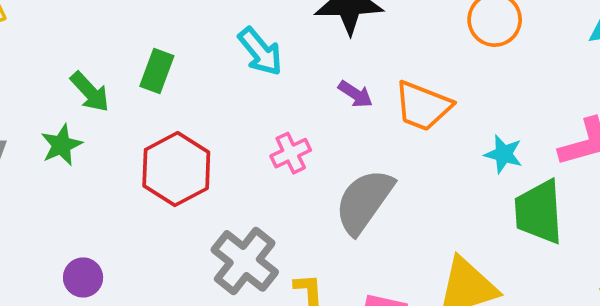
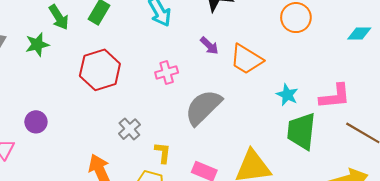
gray cross: (245, 261) -> (129, 129), size x0.6

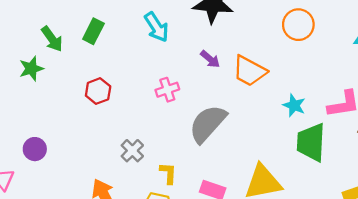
red hexagon: (100, 70) -> (98, 91), size x0.6

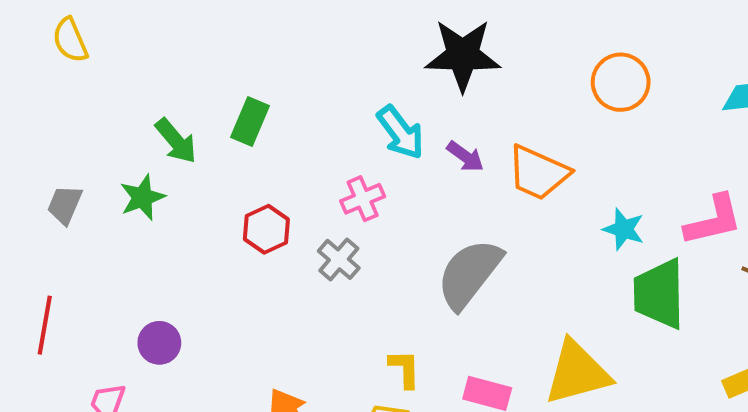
cyan arrow: (156, 27) -> (401, 132), moved
pink cross: (167, 90) -> (363, 199), moved
gray cross: (132, 151) -> (339, 259), moved

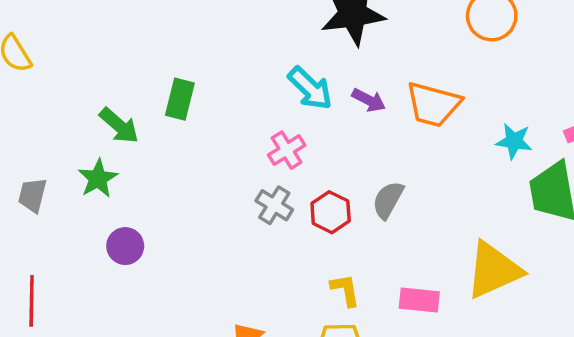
red hexagon: (266, 229) -> (331, 212), moved
gray semicircle: (469, 274) -> (388, 200), size x0.6
purple circle: (159, 343) -> (125, 246), moved

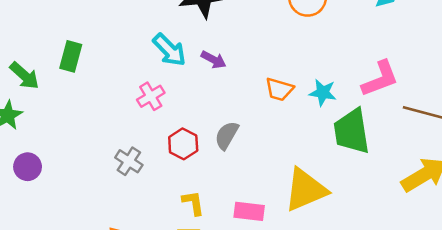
orange trapezoid: (433, 104) -> (279, 89), moved, size x0.7
gray cross: (274, 205) -> (129, 161), moved

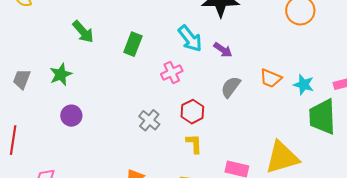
green rectangle: (71, 56) -> (133, 44), moved
green arrow: (24, 76) -> (83, 32), moved
gray semicircle: (227, 135) -> (231, 87), moved
yellow L-shape: (193, 203) -> (194, 144), moved

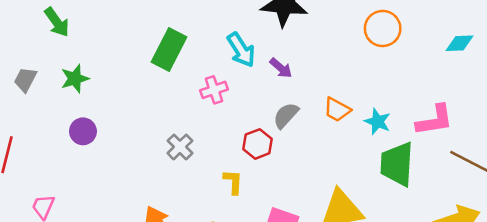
green arrow: (83, 32) -> (57, 22), moved
green rectangle: (133, 44) -> (169, 50), size x1.4
red hexagon: (192, 112) -> (257, 144), moved

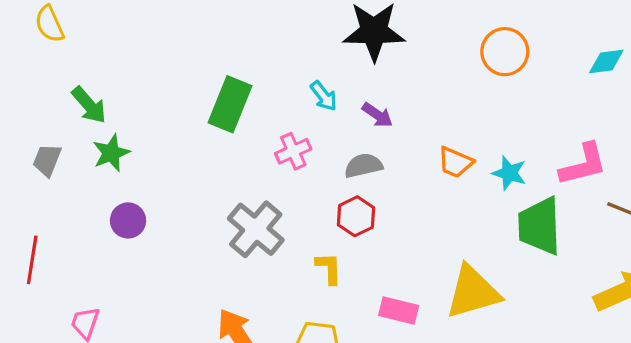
green arrow: (57, 22) -> (89, 105), moved
cyan arrow: (241, 50) -> (324, 96), size x0.7
gray semicircle: (286, 115) -> (363, 166), moved, turned 40
gray cross: (180, 147) -> (256, 229), size x1.6

